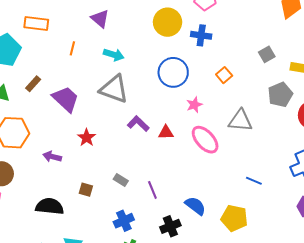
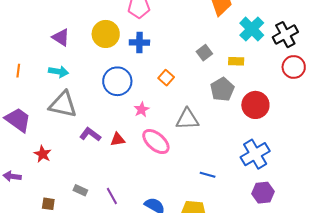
purple triangle: (100, 19) -> (61, 37), moved

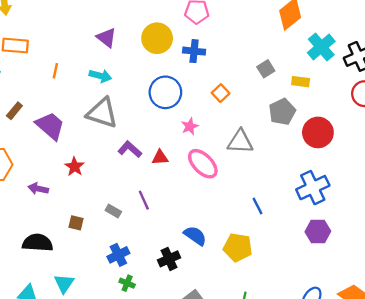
blue line: (208, 175) -> (257, 206), turned 42
purple line: (112, 196) -> (144, 200), moved

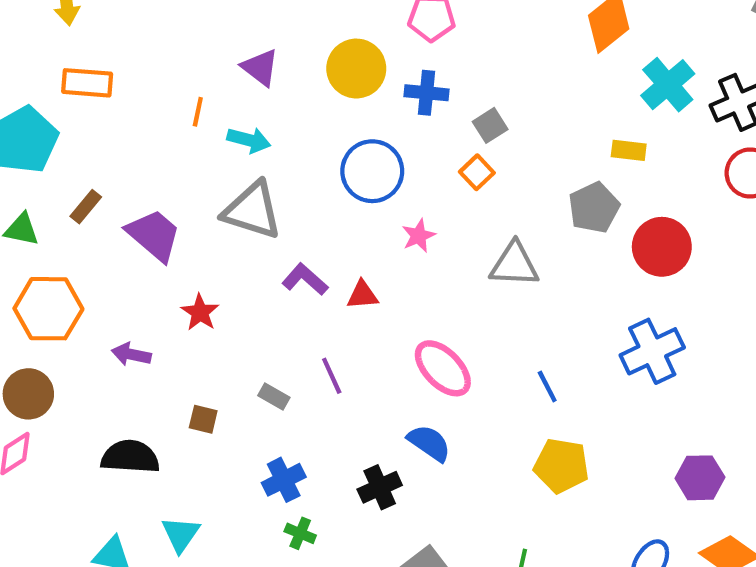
gray square: (266, 69) -> (490, 125), moved
orange line: (55, 71) -> (198, 112), moved
pink ellipse: (203, 164) -> (443, 368), moved
purple hexagon: (318, 231) -> (700, 478), moved
yellow pentagon: (238, 247) -> (561, 466), moved

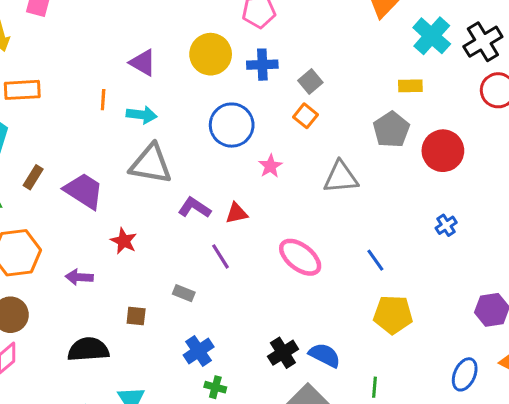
blue cross: (652, 351) -> (446, 225), size x0.5
purple line: (332, 376) -> (220, 256), moved
blue semicircle: (429, 443) -> (325, 355), moved
black cross: (380, 487) -> (283, 353), moved

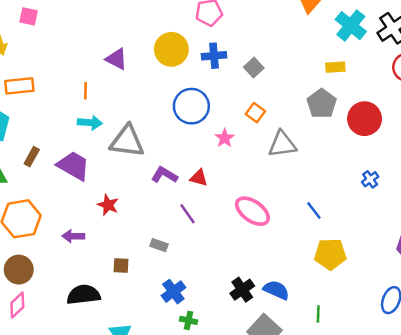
cyan arrow: (142, 115) -> (90, 123), moved
orange square: (305, 116) -> (255, 113), moved
red triangle: (237, 213) -> (199, 178), turned 30

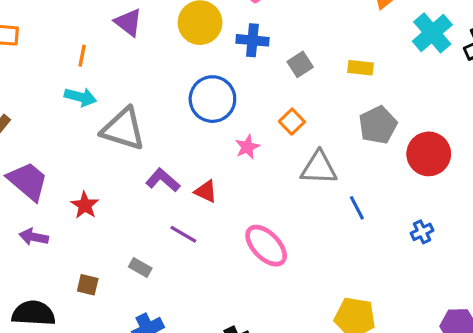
yellow rectangle: (335, 67) -> (361, 68), moved
purple trapezoid: (74, 166) -> (28, 181), moved
blue line: (314, 210) -> (357, 208), moved
purple line: (188, 214) -> (183, 234), turned -35

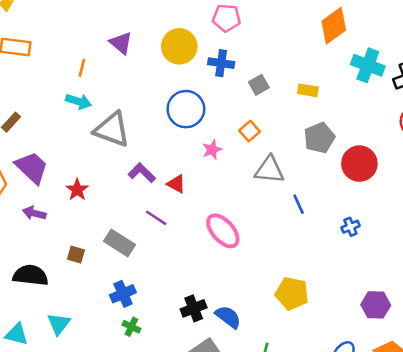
cyan cross: (432, 33) -> (368, 65), turned -32
gray rectangle: (140, 267) -> (119, 243), size x1.6

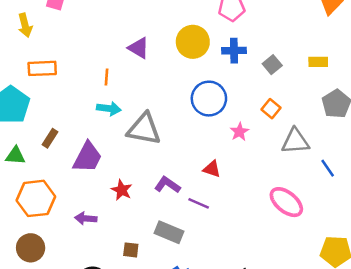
purple trapezoid: (32, 168) -> (87, 157), moved, turned 84
purple L-shape: (142, 173) -> (167, 185), moved
pink ellipse: (223, 231) -> (286, 202), moved

